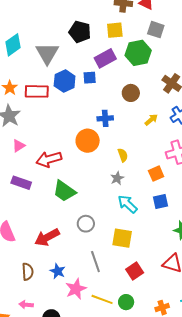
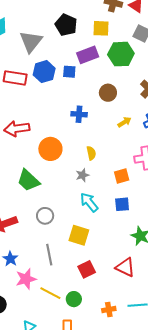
orange circle: (88, 141) -> (50, 149), moved
red arrow: (49, 159) -> (17, 129), moved

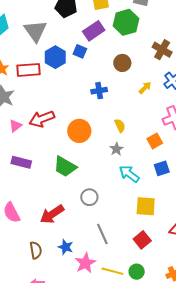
blue square: (69, 72) -> (80, 51), turned 32
yellow square: (79, 235) -> (146, 206), moved

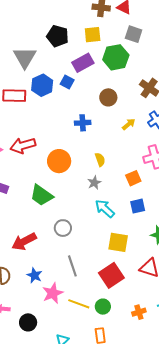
red square: (142, 240) -> (111, 275), size x1.4

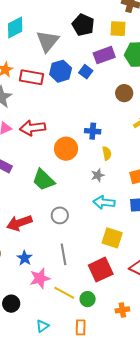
blue cross: (83, 123) -> (93, 131), moved
cyan arrow: (105, 209) -> (104, 202), turned -45

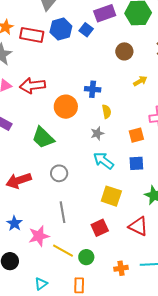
cyan arrow: (104, 202) -> (103, 161), turned 30
blue star: (25, 258) -> (14, 223), moved
red square: (101, 270) -> (100, 228), size x0.7

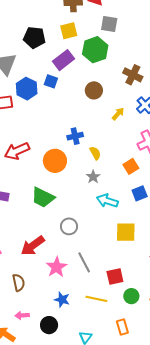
blue star: (14, 223) -> (62, 300), moved
red square: (100, 228) -> (115, 277), moved, turned 30
pink star: (39, 236) -> (57, 267), moved
green circle: (86, 257) -> (131, 296), moved

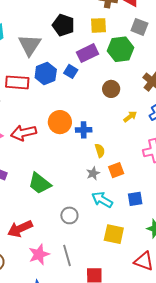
orange circle: (55, 161) -> (60, 122), moved
orange square: (131, 166) -> (116, 170), moved
gray circle: (69, 226) -> (69, 215), moved

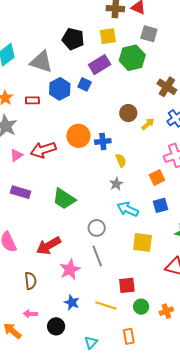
gray triangle: (30, 45) -> (41, 62), turned -40
red rectangle: (17, 82) -> (32, 100), size x0.6
brown circle: (111, 89) -> (128, 113), moved
orange square: (116, 170) -> (157, 178), moved
gray line: (67, 255) -> (97, 256), moved

